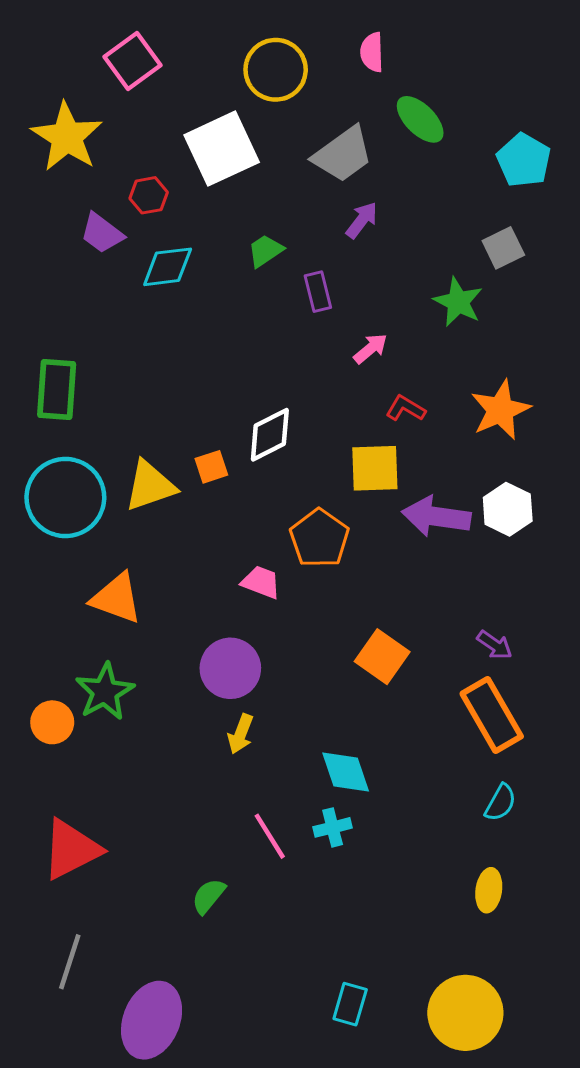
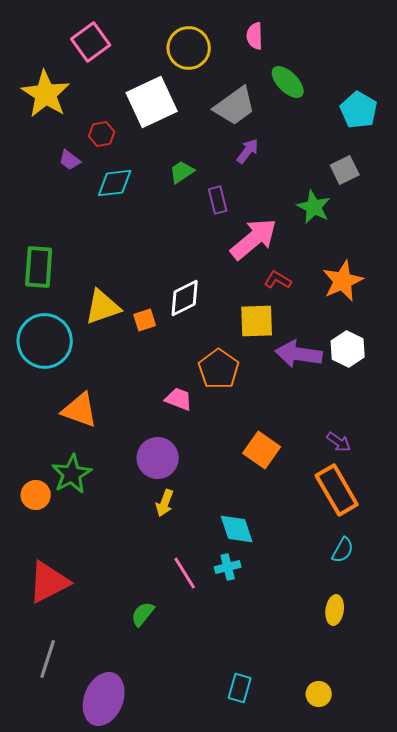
purple trapezoid: (102, 233) -> (70, 160), size x0.7
pink arrow: (370, 349) -> (254, 239), size x2.0
yellow triangle: (150, 486) -> (103, 307), moved
yellow circle: (465, 1013) -> (319, 694), size x0.5

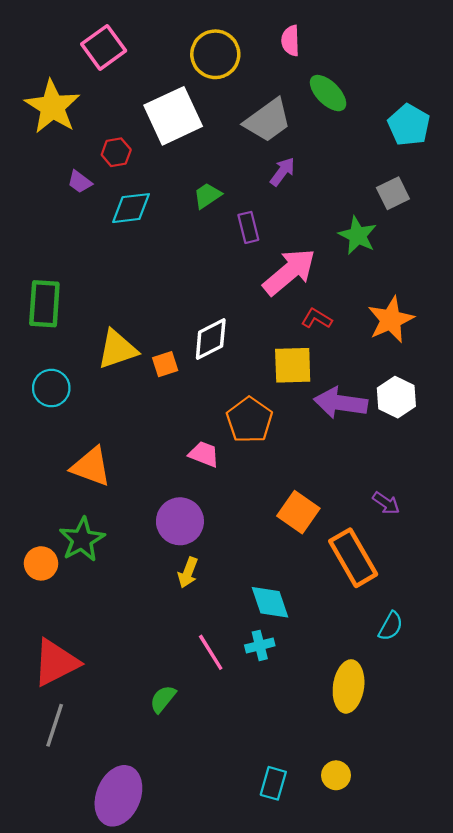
cyan circle: (45, 341) -> (51, 388), size x0.6
orange rectangle: (337, 490) -> (353, 558), moved
yellow ellipse: (335, 610) -> (349, 686), moved, size x1.5
gray line: (48, 659) -> (55, 725), moved
yellow circle: (319, 694) -> (336, 775), moved

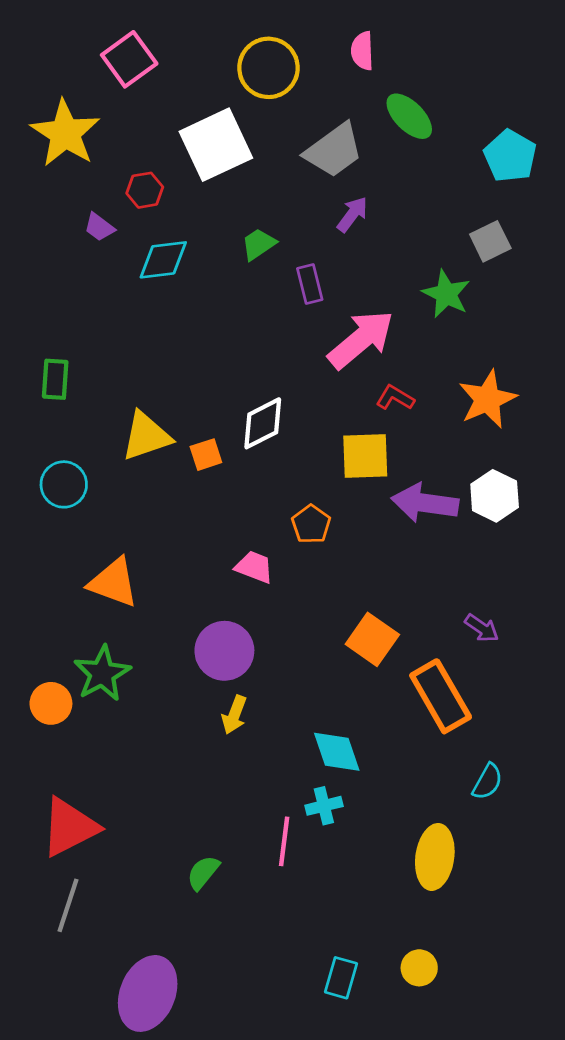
green rectangle: (44, 304) -> (55, 379), size x0.7
orange pentagon: (249, 420) -> (311, 524), size x0.7
pink line: (211, 652) -> (284, 841), moved, turned 39

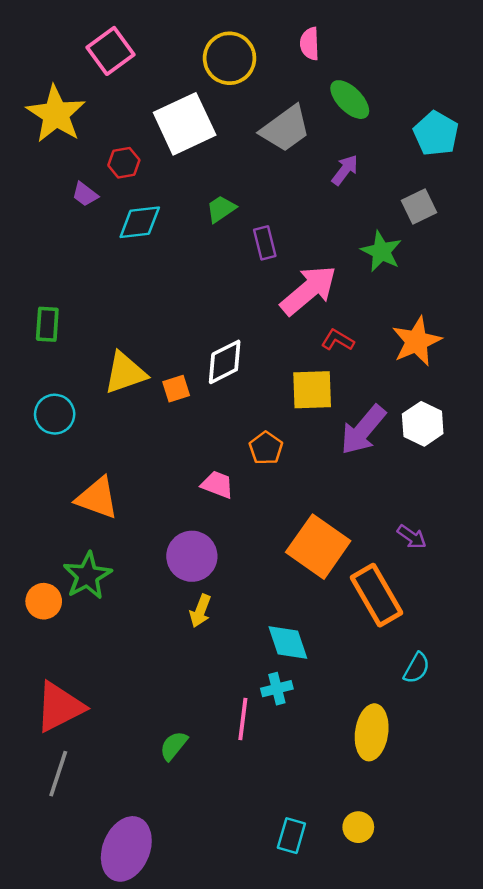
purple arrow: (352, 214) -> (345, 170), moved
purple arrow: (425, 503) -> (363, 430), turned -58
orange square: (372, 639) -> (318, 547), size x1.4

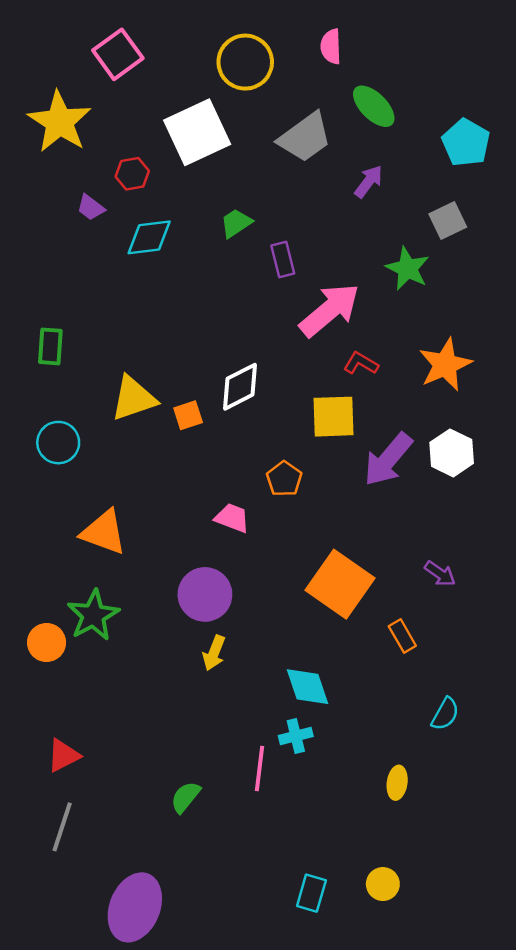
orange rectangle: (376, 595) -> (402, 636), size x0.5
red triangle: (59, 707) -> (63, 755), size x0.6
yellow ellipse: (372, 732) -> (397, 783), size x0.6

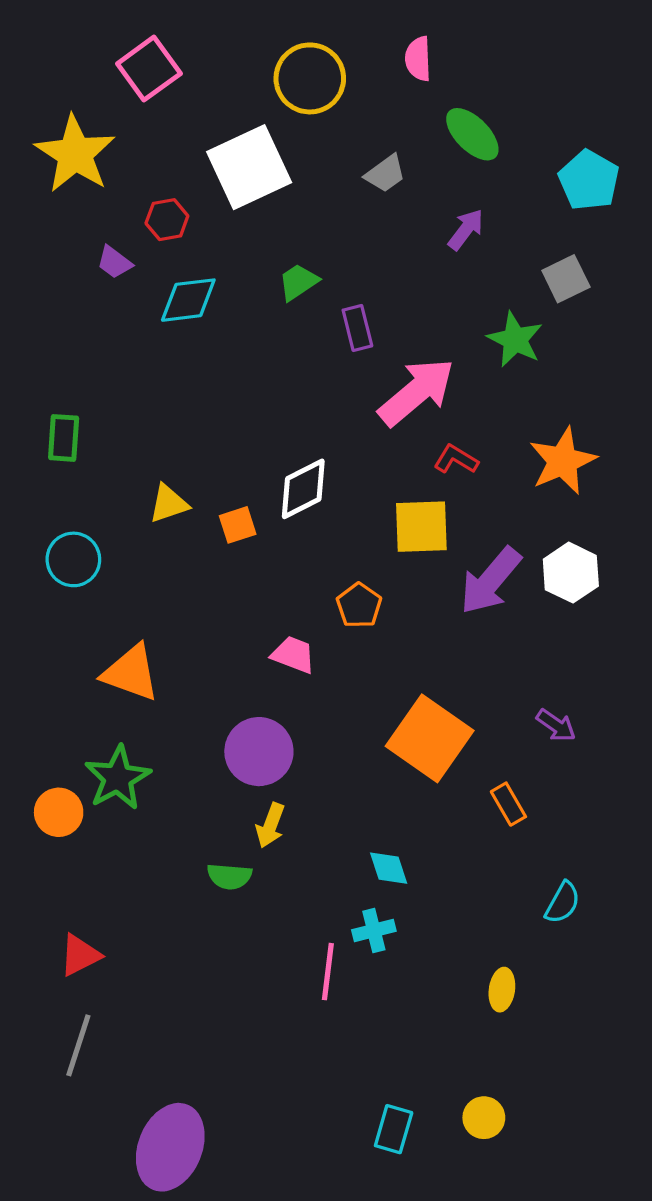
gray trapezoid: (305, 137) -> (385, 174), size x0.6
yellow triangle: (134, 398) -> (169, 504), size x0.7
cyan diamond: (308, 687) -> (389, 868), size x0.7
green semicircle: (185, 797) -> (229, 876), moved, turned -124

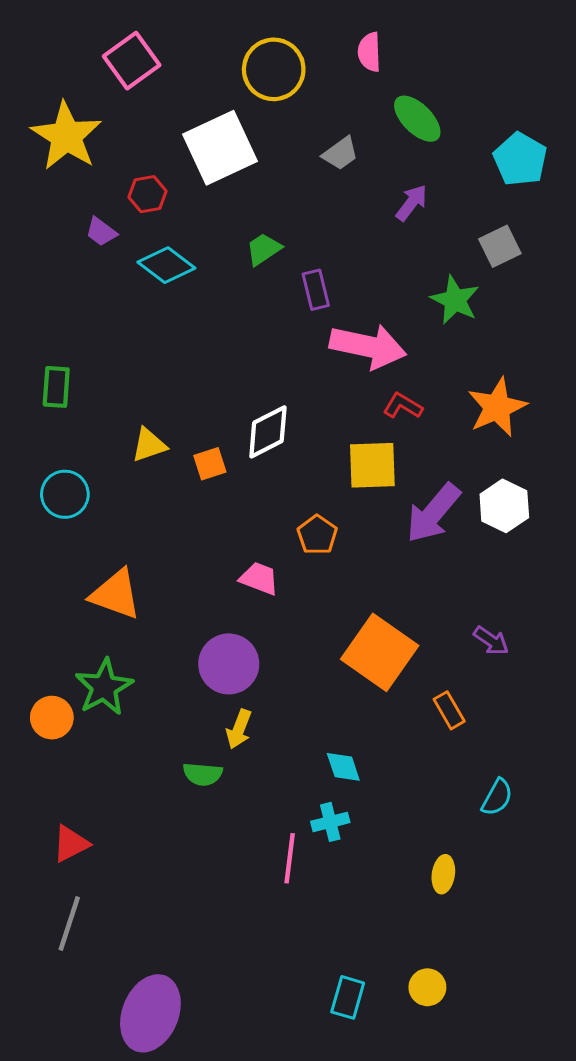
cyan diamond: (188, 300) -> (166, 265), turned 44
pink arrow: (417, 392) -> (368, 346), turned 52

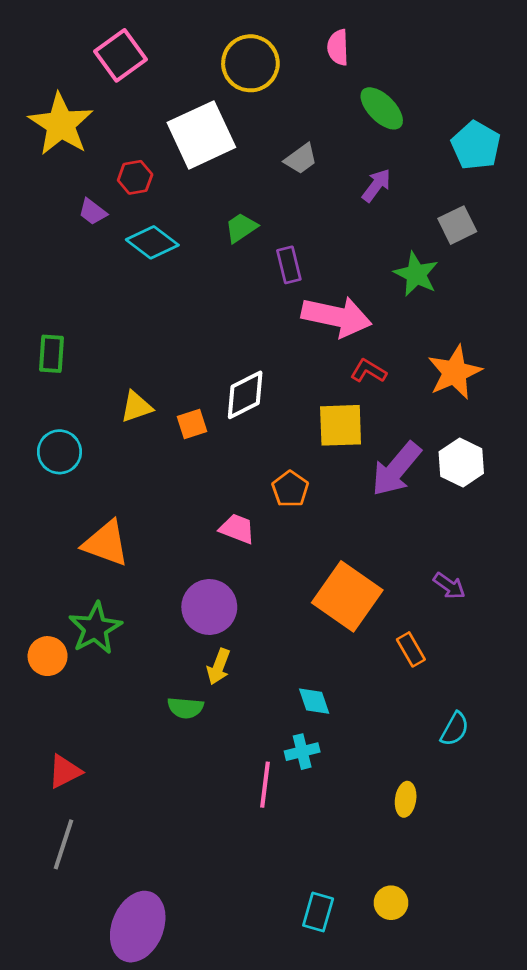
gray trapezoid: (340, 153) -> (301, 159), moved

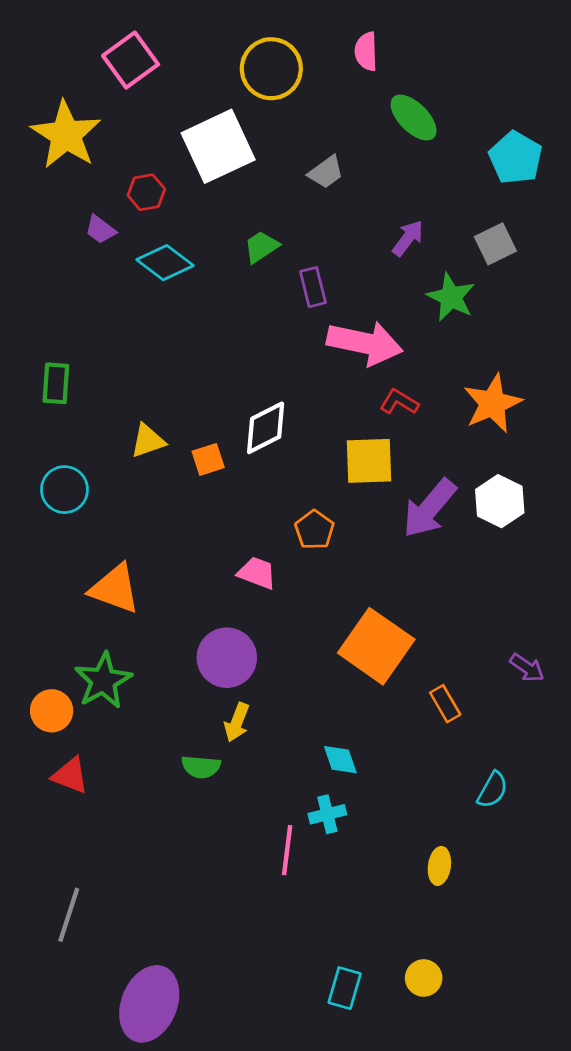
purple arrow: (376, 185) -> (408, 238), moved
purple arrow: (449, 586) -> (527, 668), moved
red triangle: (65, 771) -> (70, 775), moved, turned 48

